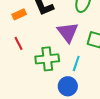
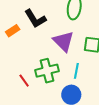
red line: (19, 43) -> (24, 81), moved

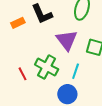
green cross: (47, 71) -> (47, 67), turned 35

